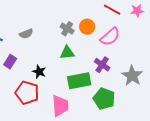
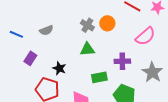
pink semicircle: (110, 37) -> (145, 36), moved
purple cross: (102, 65) -> (122, 61), turned -35
green rectangle: (79, 81) -> (99, 77), size x0.7

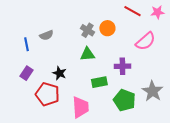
blue line: (16, 34) -> (26, 44), moved, turned 56
purple rectangle: (30, 58) -> (26, 73), moved
gray star: (152, 72) -> (152, 91), moved

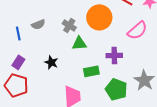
orange circle: (107, 28) -> (99, 17), size x1.6
gray cross: (87, 30) -> (69, 25), moved
red pentagon: (47, 94) -> (16, 85), moved

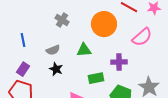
gray semicircle: (38, 24) -> (53, 50), moved
gray cross: (69, 25) -> (62, 20), moved

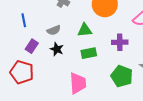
purple rectangle: (23, 69) -> (32, 46), moved
green rectangle: (96, 78) -> (89, 53), moved

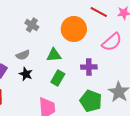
green rectangle: (89, 53) -> (58, 78), turned -49

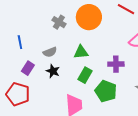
orange circle: (74, 29) -> (89, 17), moved
green pentagon: (91, 101) -> (106, 91), moved

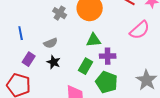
green triangle: (81, 52) -> (94, 40), moved
purple cross: (116, 64) -> (108, 56), moved

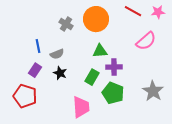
blue line: (21, 33) -> (38, 46), moved

